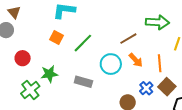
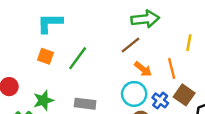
green arrow: (157, 22) -> (145, 19), moved
cyan circle: (111, 64) -> (134, 94), moved

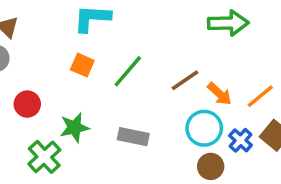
brown line: (130, 45) -> (185, 80), moved
orange line: (172, 68) -> (260, 96), turned 60

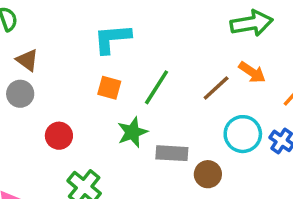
orange arrow: (219, 94) -> (252, 72), moved
green star: (74, 127) -> (132, 132), moved
brown circle: (211, 166) -> (208, 174), moved

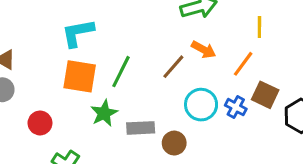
orange square: (109, 88) -> (80, 76), size x1.6

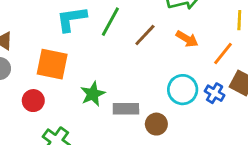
brown line: (173, 67) -> (145, 35), moved
green line: (121, 72) -> (110, 22), moved
orange square: (80, 76) -> (52, 64), moved

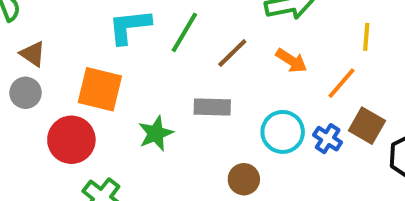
red circle: (33, 101) -> (71, 140), size x1.5
gray rectangle: (126, 109) -> (212, 107), moved

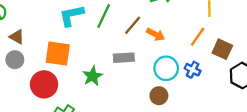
orange arrow: (291, 61) -> (156, 34), moved
brown square: (367, 126) -> (222, 49), moved
brown circle: (244, 179) -> (159, 96), moved

